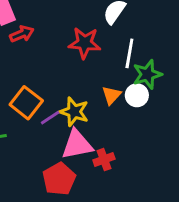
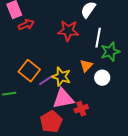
white circle: (137, 95) -> (102, 78), moved

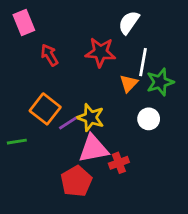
red arrow: (26, 25) -> (49, 55), moved, turned -98
orange triangle: (86, 66) -> (129, 83), moved

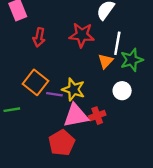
red arrow: (49, 55) -> (39, 37), turned -138
purple line: (68, 123) -> (54, 94), turned 42
red cross: (119, 163) -> (97, 116), moved

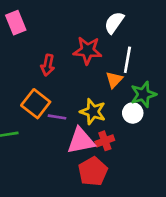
red arrow: (39, 37) -> (48, 65), moved
green star: (132, 60) -> (143, 94), moved
yellow star: (73, 90) -> (93, 112), moved
red pentagon: (62, 143) -> (93, 171), moved

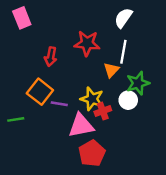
white semicircle: (114, 23) -> (123, 18), moved
red cross: (105, 141) -> (103, 111), moved

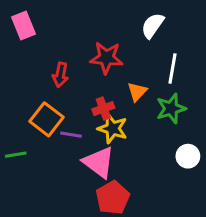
white line: (123, 52) -> (173, 69), moved
white circle: (128, 100) -> (188, 156), moved
red cross: (103, 111) -> (103, 109), moved
pink triangle: (81, 126) -> (99, 162), turned 48

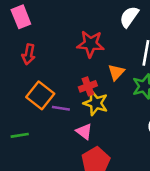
red arrow: (60, 75) -> (29, 54), moved
green line: (16, 155) -> (20, 135), moved
pink triangle: (99, 162) -> (84, 131), size x0.6

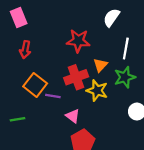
red cross: (88, 86) -> (76, 77), size x1.5
yellow star: (96, 103) -> (97, 91), moved

